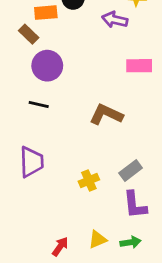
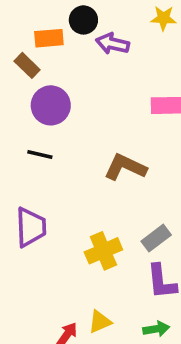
purple arrow: (115, 20) -> (113, 44), moved
yellow cross: (89, 181) -> (103, 251), size x1.4
yellow triangle: (97, 239) -> (100, 322), moved

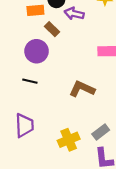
brown rectangle: (27, 65) -> (52, 29), moved

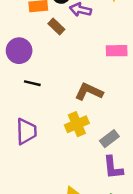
purple circle: (37, 51) -> (19, 51), moved
yellow cross: (69, 140) -> (77, 124), moved

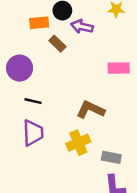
purple trapezoid: (26, 131) -> (33, 133), moved
gray rectangle: (109, 139) -> (111, 157), turned 48

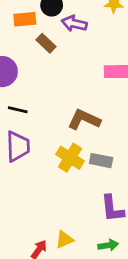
yellow cross: (78, 143) -> (70, 158), turned -35
gray rectangle: (111, 157) -> (101, 161), moved

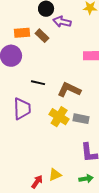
orange rectangle: (25, 19) -> (22, 33), moved
black line: (18, 110) -> (38, 83), moved

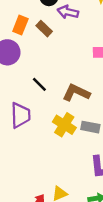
orange rectangle: (22, 33) -> (20, 25), turned -63
black line: (38, 83) -> (39, 84), turned 32

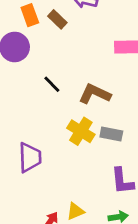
orange rectangle: (20, 25) -> (30, 15), turned -42
purple trapezoid: (20, 115) -> (30, 157), moved

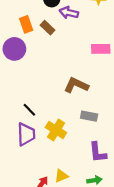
black line: (52, 84) -> (29, 110), moved
yellow cross: (81, 131) -> (56, 130), moved

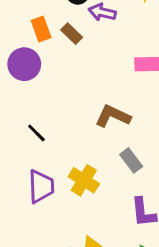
black line: (29, 110) -> (36, 133), moved
gray rectangle: (89, 116) -> (131, 160), turned 42

